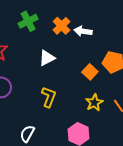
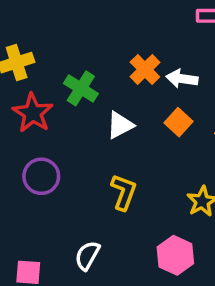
green cross: (28, 21) -> (81, 88), moved, turned -30
orange square: (90, 72) -> (178, 122), moved

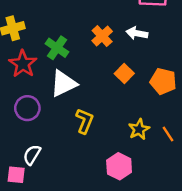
white arrow: (182, 79) -> (137, 33), moved
white triangle: (120, 125) -> (63, 84), moved, size x1.4
white semicircle: (87, 255) -> (32, 155), moved

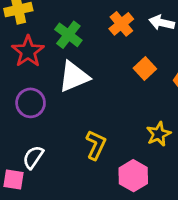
yellow L-shape: (84, 121) -> (96, 145), moved

